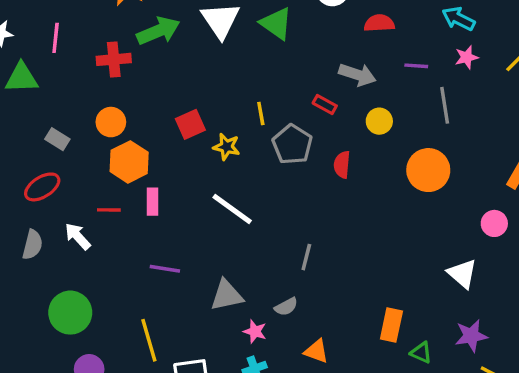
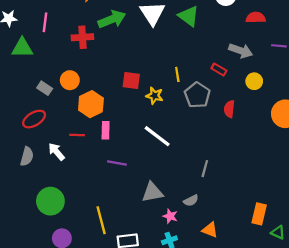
orange circle: (111, 122) -> (70, 80), moved
red square: (190, 124) -> (131, 81), turned 30
purple line: (165, 269) -> (117, 163), moved

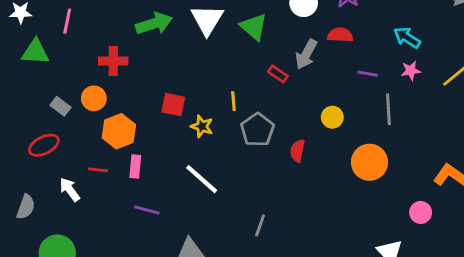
red cross: (82, 37) -> (113, 61), moved
gray arrow: (241, 51) -> (306, 54), moved, turned 95
red rectangle: (219, 70) -> (278, 74), moved
gray semicircle: (27, 156) -> (26, 207), moved

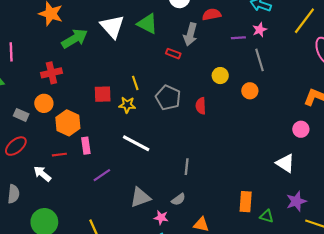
pink star: (411, 71) -> (260, 30), moved
yellow line: (233, 101) -> (135, 83), moved
orange circle: (369, 162) -> (250, 91), moved, size x0.6
purple line: (147, 210) -> (102, 175), turned -36

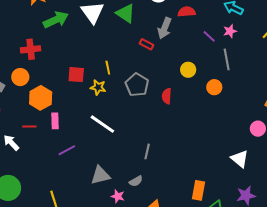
purple line: (238, 38) -> (209, 36), turned 40

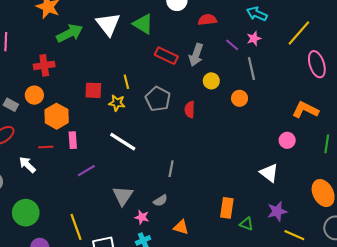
gray arrow: (165, 28) -> (196, 55), moved
red rectangle: (147, 44) -> (166, 56), size x1.5
gray triangle: (100, 175) -> (123, 196), turned -40

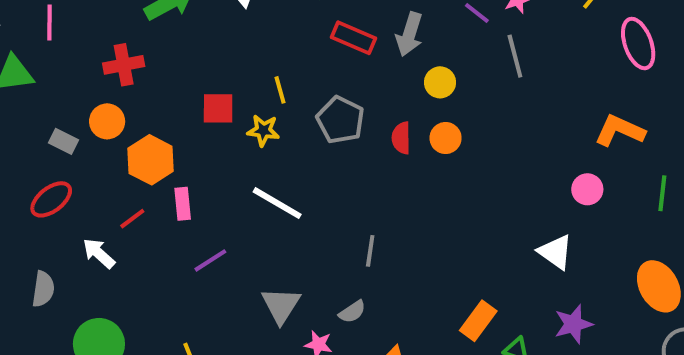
orange circle: (240, 98) -> (446, 138), moved
red line: (46, 147) -> (132, 219), turned -32
orange rectangle: (227, 208) -> (478, 321), turned 30

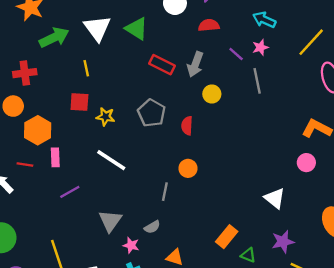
yellow line: (280, 90) -> (86, 68), moved
orange circle: (446, 138) -> (188, 168), moved
pink circle: (587, 189) -> (306, 163), moved
red line: (132, 219) -> (25, 165), turned 42

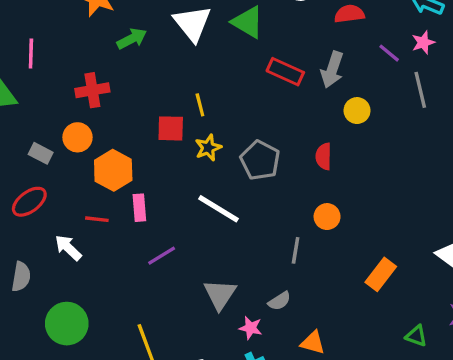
green arrow: (54, 37) -> (132, 39), size x0.7
yellow line: (86, 68) -> (200, 105), moved
gray pentagon: (152, 113) -> (260, 160), moved
yellow star: (105, 117) -> (208, 148), turned -30
orange rectangle: (227, 237) -> (381, 274), moved

